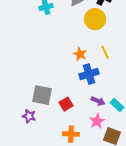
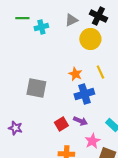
gray square: (42, 95) -> (36, 88), moved
purple arrow: (98, 101) -> (80, 121), moved
purple star: (29, 116) -> (15, 128), moved

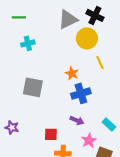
gray triangle: (71, 20) -> (68, 19), size x1.5
cyan cross: (41, 27) -> (28, 43), moved
yellow line: (100, 72) -> (100, 62), moved
red square: (61, 124) -> (51, 134), moved, turned 32

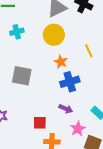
yellow circle: (87, 38) -> (54, 35), moved

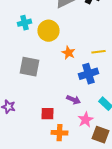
yellow circle: (54, 35) -> (48, 31), moved
yellow line: (89, 51) -> (98, 52), moved, turned -72
blue cross: (70, 82) -> (88, 74), moved

